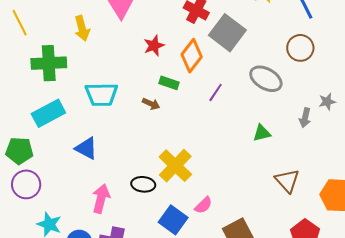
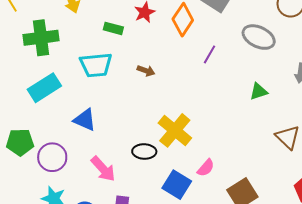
green rectangle: (169, 83) -> (113, 28), moved
green pentagon: (19, 151) -> (20, 142), moved
purple circle: (26, 184) -> (52, 157), moved
pink arrow: (101, 199) -> (103, 169), turned 128

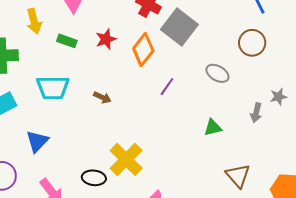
green rectangle: (113, 28) -> (67, 41), moved
gray ellipse: (259, 37) -> (217, 73), size x0.7
blue triangle: (85, 120) -> (37, 141), turned 45

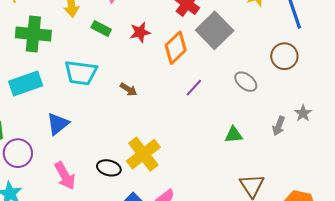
gray star: (279, 97) -> (303, 113), turned -30

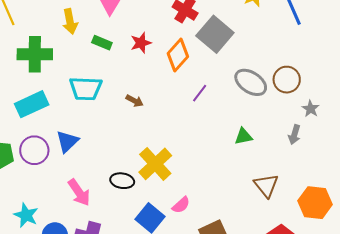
brown circle: (284, 56) -> (287, 80), moved
gray ellipse: (246, 82) -> (251, 82), size x1.4
gray arrow: (279, 126) -> (294, 135), moved
purple circle: (18, 153) -> (34, 150), moved

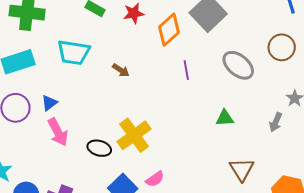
brown circle: (287, 80) -> (282, 47), moved
purple line: (200, 93) -> (186, 70), turned -54
blue triangle: (67, 141) -> (49, 103), size x0.7
pink arrow: (79, 192) -> (58, 132), moved

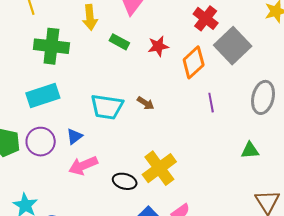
cyan trapezoid: (74, 52) -> (107, 107), moved
gray ellipse: (238, 65) -> (263, 97), turned 64
pink arrow: (58, 132) -> (83, 166), turned 96

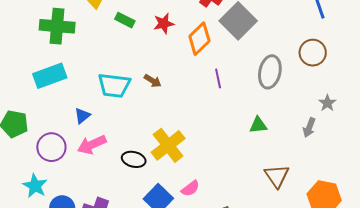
purple circle: (41, 142) -> (51, 147), moved

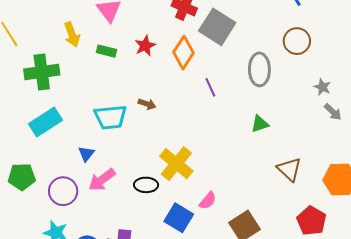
gray arrow: (309, 128) -> (333, 112), moved, turned -54

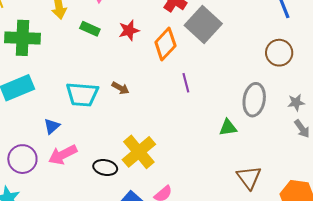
gray ellipse: (259, 69) -> (254, 100), moved
gray star: (322, 87) -> (296, 102), turned 30

